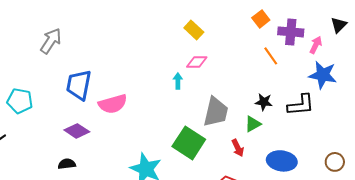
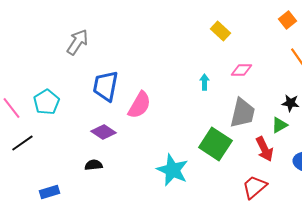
pink diamond: (197, 62) -> (241, 70), moved
cyan pentagon: (20, 101) -> (46, 102), turned 30
pink semicircle: (113, 104) -> (139, 105), turned -44
red arrow: (238, 148) -> (264, 149), size x1.4

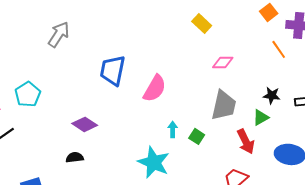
cyan arrow: (204, 82) -> (173, 129), moved
blue trapezoid: (105, 86) -> (113, 70), moved
pink semicircle: (139, 105) -> (155, 88), moved
green square: (215, 144) -> (197, 136), size x0.5

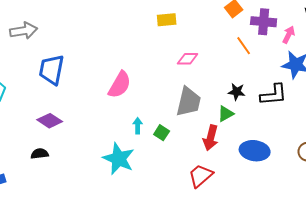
yellow rectangle: (202, 23) -> (167, 20), turned -48
gray arrow: (59, 34) -> (24, 31), turned 48
blue trapezoid: (113, 70) -> (52, 70), moved
red arrow: (246, 141) -> (211, 138), turned 40

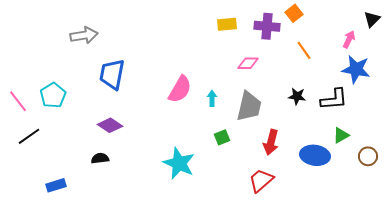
purple cross: (264, 22) -> (267, 26), moved
green triangle: (226, 114) -> (341, 135), moved
cyan arrow: (138, 126) -> (212, 98), moved
green square: (162, 133) -> (222, 137), turned 35

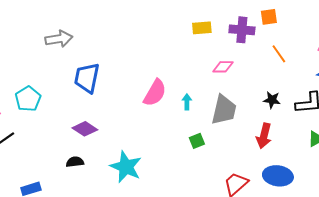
orange square: (294, 13) -> (269, 17), turned 30
red arrow: (271, 142) -> (264, 136), moved
blue ellipse: (315, 155) -> (278, 176), moved
cyan star: (179, 163) -> (126, 167), moved

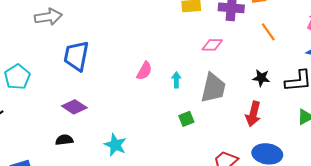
pink semicircle: (155, 93) -> (144, 71), size x0.7
cyan star: (126, 167) -> (115, 145), size x0.7

